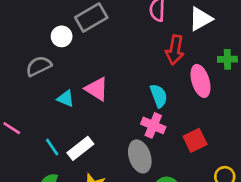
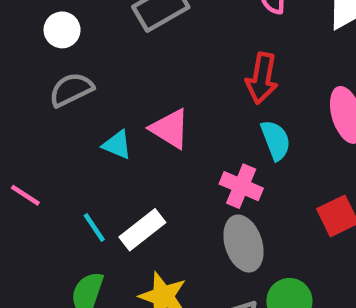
white circle: (62, 36) -> (62, 30), moved
red arrow: (175, 50) -> (262, 78), moved
pink cross: (153, 125) -> (241, 186), moved

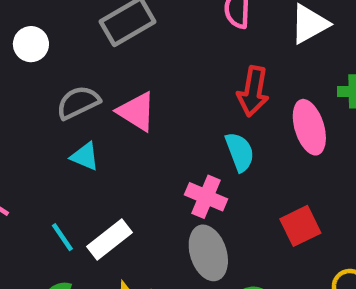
red arrow: (262, 78) -> (253, 91), moved
gray semicircle: (71, 90) -> (78, 102), moved
pink triangle: (170, 129) -> (136, 111), moved

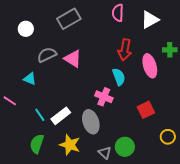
cyan triangle: (85, 156) -> (30, 79), moved
gray ellipse: (208, 253) -> (91, 122), moved

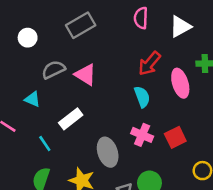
red arrow: (125, 50) -> (149, 63), turned 30
pink cross: (104, 97) -> (142, 135), moved
white rectangle: (61, 116) -> (71, 119), moved

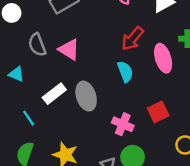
gray semicircle: (53, 70) -> (37, 45), turned -85
pink cross: (142, 135) -> (123, 124), moved
gray ellipse: (108, 152) -> (86, 96), moved

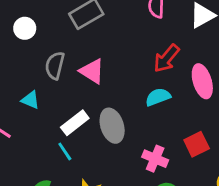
gray semicircle: (37, 45) -> (55, 66), turned 35
cyan semicircle: (125, 72) -> (158, 97), turned -90
cyan line: (29, 118) -> (65, 151), moved

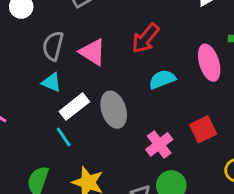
red arrow: (166, 58) -> (145, 38), moved
cyan triangle: (30, 100) -> (52, 82), moved
pink cross: (155, 159) -> (159, 144), turned 30

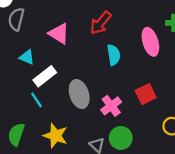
gray semicircle: (53, 46) -> (16, 19), moved
cyan semicircle: (162, 79) -> (114, 55), turned 102
gray ellipse: (114, 110) -> (79, 94), moved

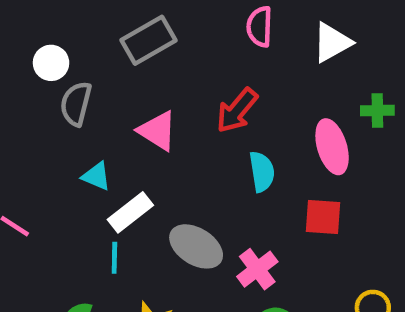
gray ellipse: (79, 94) -> (196, 246), turned -40
red square: (146, 94) -> (323, 217), moved, turned 30
cyan line: (36, 100) -> (114, 258), turned 35

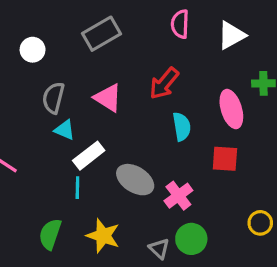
gray semicircle: (76, 104) -> (53, 98), moved

